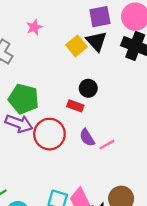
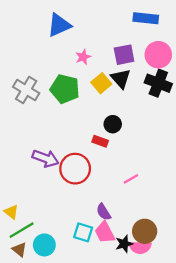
pink star: (34, 27) -> (83, 57), moved
green pentagon: (24, 99) -> (65, 89), moved
purple semicircle: (87, 138) -> (104, 212), moved

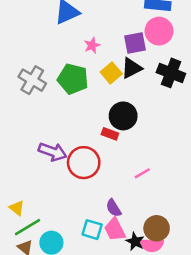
pink circle: (158, 55) -> (159, 31), moved
black triangle: (121, 79) -> (131, 68), turned 45
black circle: (113, 124) -> (123, 116), size x1.5
black star: (124, 244) -> (135, 241), turned -30

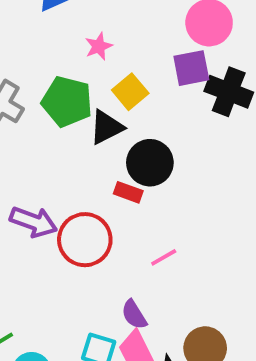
purple square: (135, 43) -> (191, 68), moved
black triangle: (131, 68) -> (107, 127), moved
pink line: (142, 173) -> (164, 257), moved

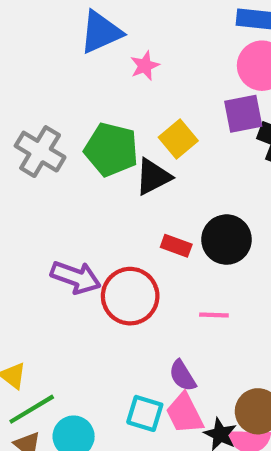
pink star: (99, 46) -> (145, 66), moved
black circle: (150, 163) -> (227, 240), moved
pink line: (164, 257) -> (214, 315), turned 32

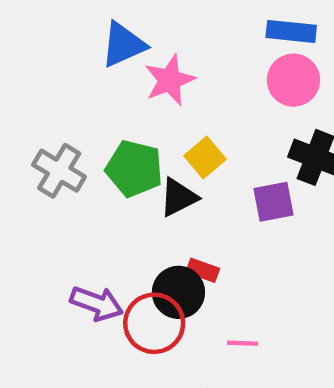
pink star: (145, 66) -> (170, 80), size x1.6
purple square: (243, 114) -> (274, 202), moved
black circle: (227, 240) -> (178, 292), moved

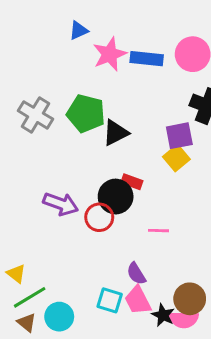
blue rectangle: (291, 31) -> (147, 59), moved
blue triangle: (123, 45) -> (78, 30), size x0.6
yellow square: (205, 157) -> (176, 158), moved
red circle: (154, 323) -> (99, 217), size x0.7

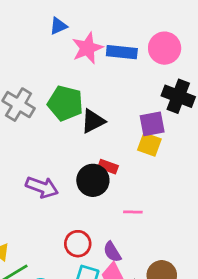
yellow square: (176, 158) -> (149, 144), turned -30
red circle: (99, 217) -> (78, 244), moved

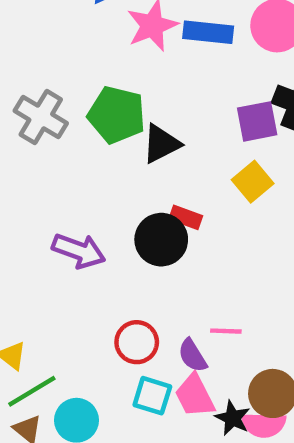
purple square: (152, 124) -> (257, 121), moved
yellow square: (149, 144) -> (253, 182), turned 30
pink line: (133, 212) -> (226, 331), moved

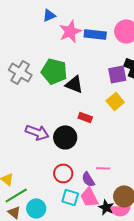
black triangle: (161, 144) -> (74, 84), turned 48
black circle: (161, 240) -> (65, 137), moved

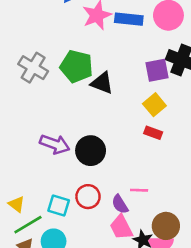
red rectangle: (85, 117) -> (153, 133), moved
cyan square: (70, 197) -> (59, 206), moved

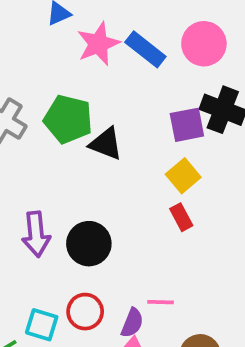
blue rectangle: (129, 19) -> (145, 49), turned 32
red rectangle: (153, 133) -> (181, 217), turned 42
purple arrow: (55, 144) -> (36, 234), turned 64
purple semicircle: (120, 204) -> (132, 323), turned -126

